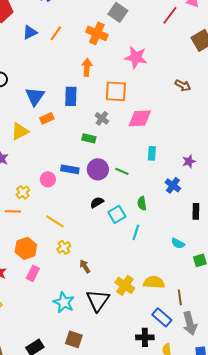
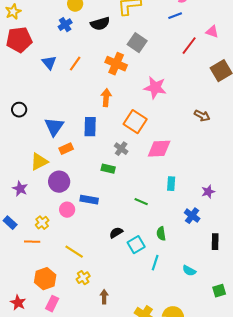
blue triangle: (30, 32) -> (49, 63), turned -42
orange square: (116, 91) -> (135, 122), turned 30
purple circle: (98, 169) -> (59, 182), moved
cyan semicircle: (178, 243) -> (189, 271), moved
brown arrow: (85, 266) -> (104, 297), turned 32

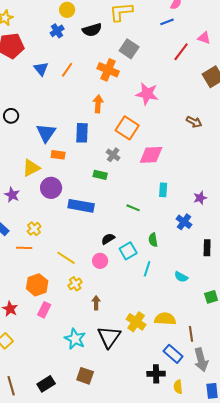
orange rectangle: (66, 149) -> (58, 155), turned 32
blue rectangle: (89, 200) -> (81, 206), size x1.4
pink circle: (67, 210) -> (100, 261), moved

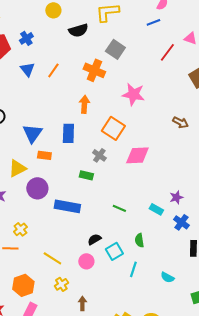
blue cross: (57, 31) -> (26, 38), moved
cyan rectangle: (163, 190) -> (156, 209), moved, turned -64
purple star: (200, 198) -> (176, 197), moved
blue cross: (184, 222) -> (181, 222), moved

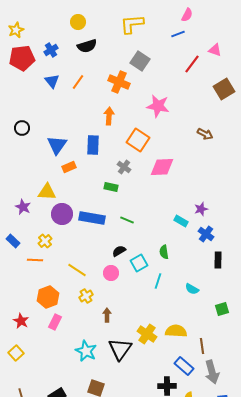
black semicircle: (78, 30) -> (87, 46), moved
orange rectangle: (44, 155) -> (69, 167), turned -32
yellow triangle: (17, 168) -> (47, 192), moved, turned 30
purple circle: (37, 188) -> (62, 214), moved
green line: (119, 208) -> (127, 220), moved

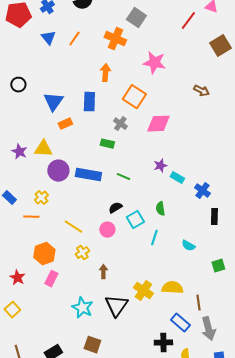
purple star: (23, 207) -> (19, 152), moved
purple star: (201, 209) -> (160, 166), moved

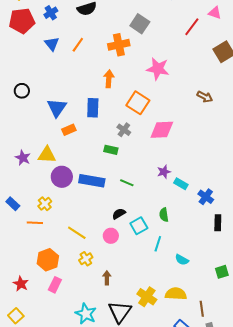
orange cross: (115, 39) -> (119, 45), turned -35
cyan semicircle: (188, 246) -> (182, 260), moved

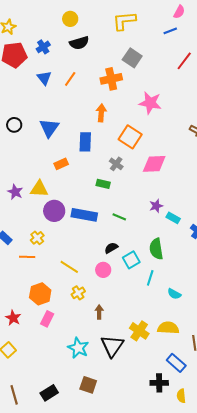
blue triangle: (57, 108) -> (49, 128), moved
green semicircle: (164, 215) -> (156, 249), size x1.5

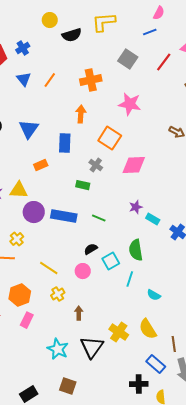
black semicircle: (79, 43) -> (72, 35), moved
gray square: (132, 58) -> (128, 59), moved
yellow semicircle: (168, 328) -> (148, 329), turned -125

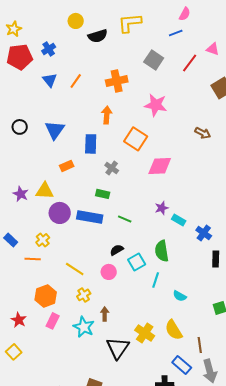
gray cross: (96, 165) -> (112, 168), moved
green rectangle: (83, 185) -> (103, 194), moved
cyan star: (58, 349) -> (84, 327), moved

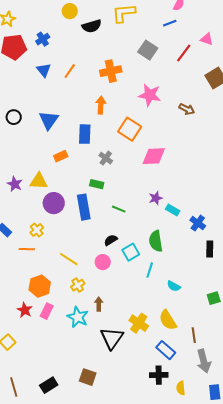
brown arrow: (203, 133) -> (187, 109), moved
blue rectangle: (90, 217) -> (84, 207), turned 70
red star: (19, 320) -> (25, 310), moved
blue rectangle: (182, 365) -> (166, 350), moved

